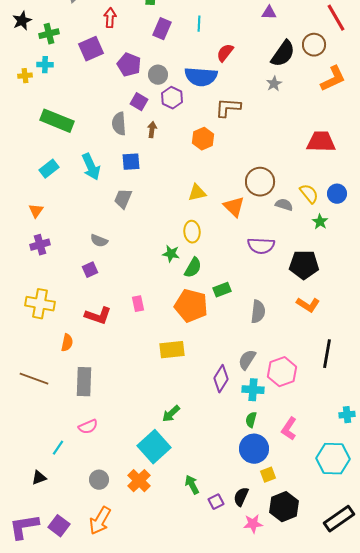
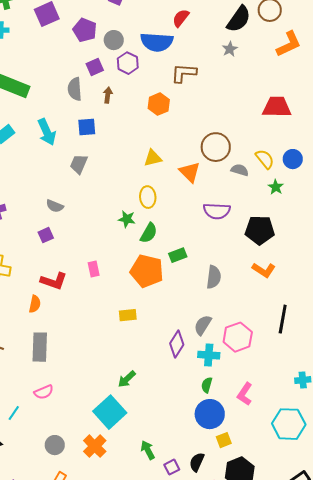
purple square: (139, 102) -> (95, 67), turned 36
orange semicircle: (67, 343) -> (35, 304), moved
yellow rectangle: (172, 350) -> (128, 315), size x0.7

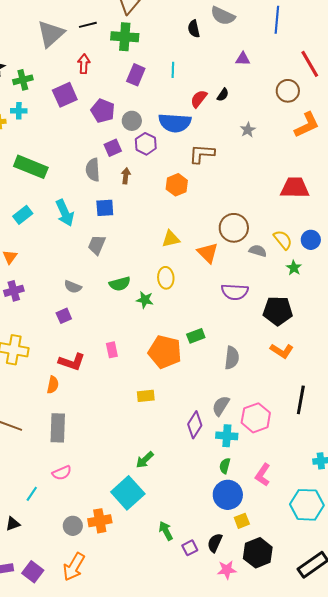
black semicircle: (239, 19) -> (223, 95), moved, size x0.5
green semicircle: (149, 233) -> (120, 284), moved, turned 45
orange cross: (95, 446) -> (100, 521), moved, turned 35

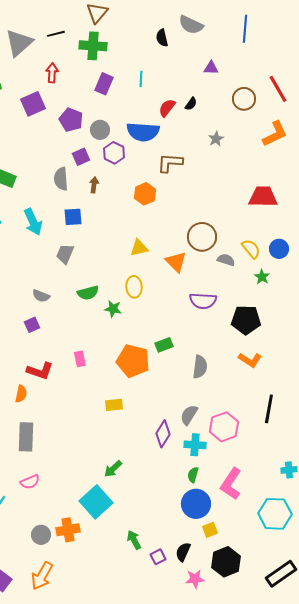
red line: (310, 64) -> (278, 89), moved
brown circle: (288, 91) -> (244, 99), moved
pink L-shape: (263, 475) -> (231, 484), size x1.4

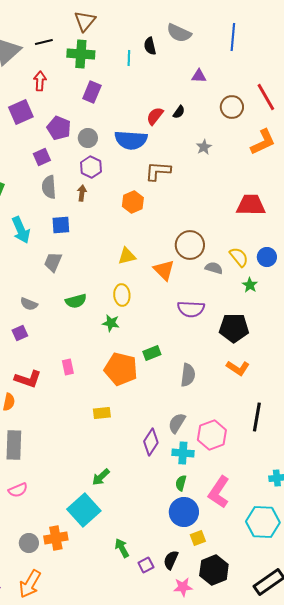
cyan line: (141, 79) -> (129, 58), moved
purple hexagon: (114, 153) -> (91, 167), moved
purple square: (81, 157) -> (42, 157), moved
green star: (113, 309) -> (111, 323), moved

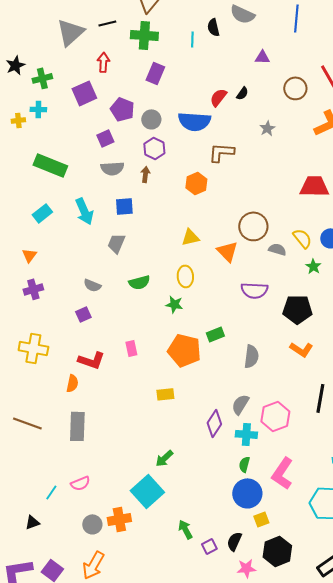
gray semicircle: (49, 187) -> (112, 168), turned -90
pink semicircle: (18, 490) -> (80, 483), moved

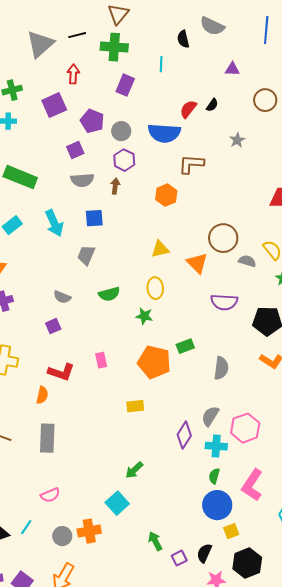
cyan line: (192, 39) -> (161, 64), moved
cyan square: (147, 491) -> (117, 503), size x0.7
cyan line: (51, 492) -> (26, 527), moved

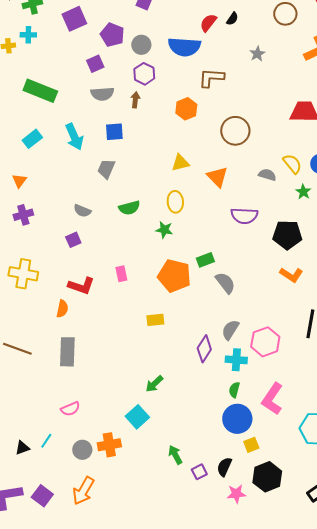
brown circle: (223, 238) -> (235, 131), moved
gray semicircle: (221, 368) -> (225, 283), moved, turned -45

